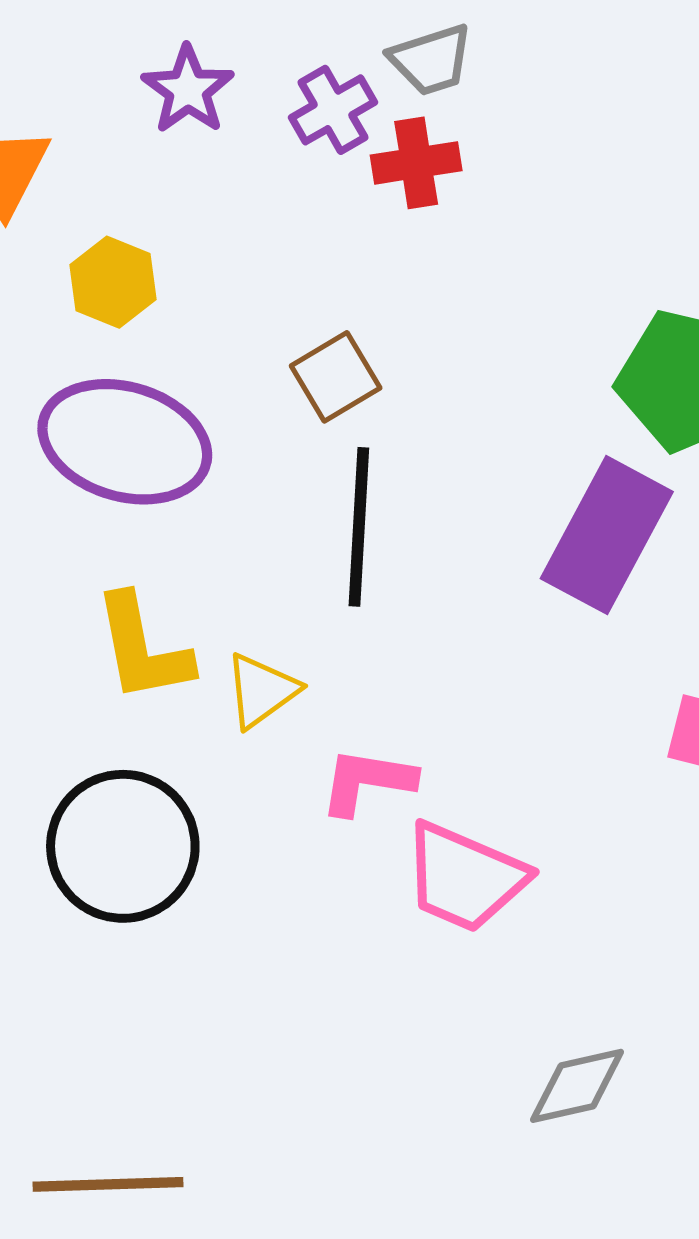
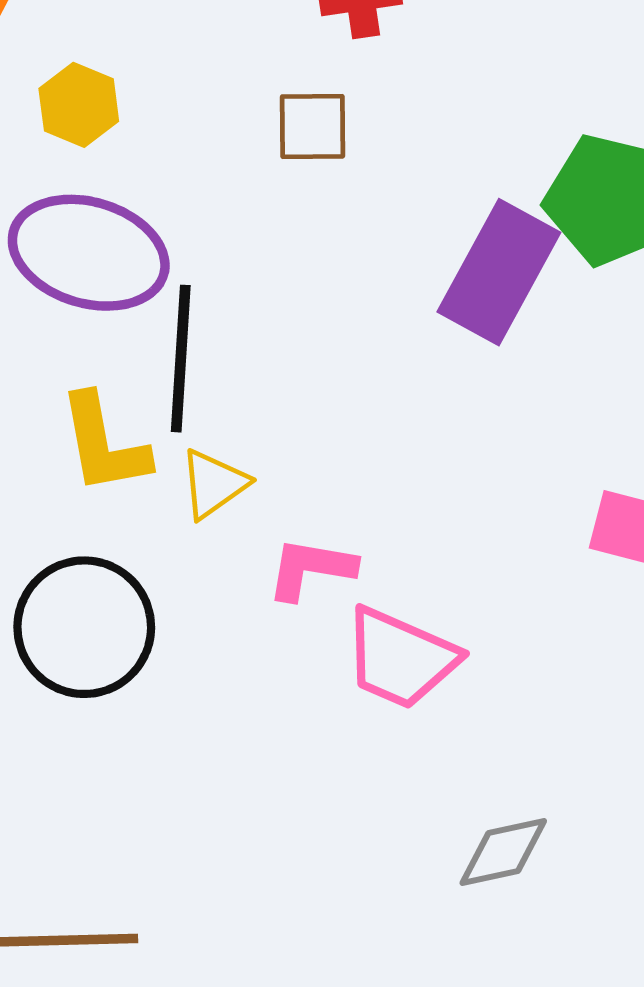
brown square: (336, 377) -> (312, 126), moved, turned 30
black line: (359, 527) -> (181, 359), moved
purple rectangle: (607, 535) -> (499, 272), moved

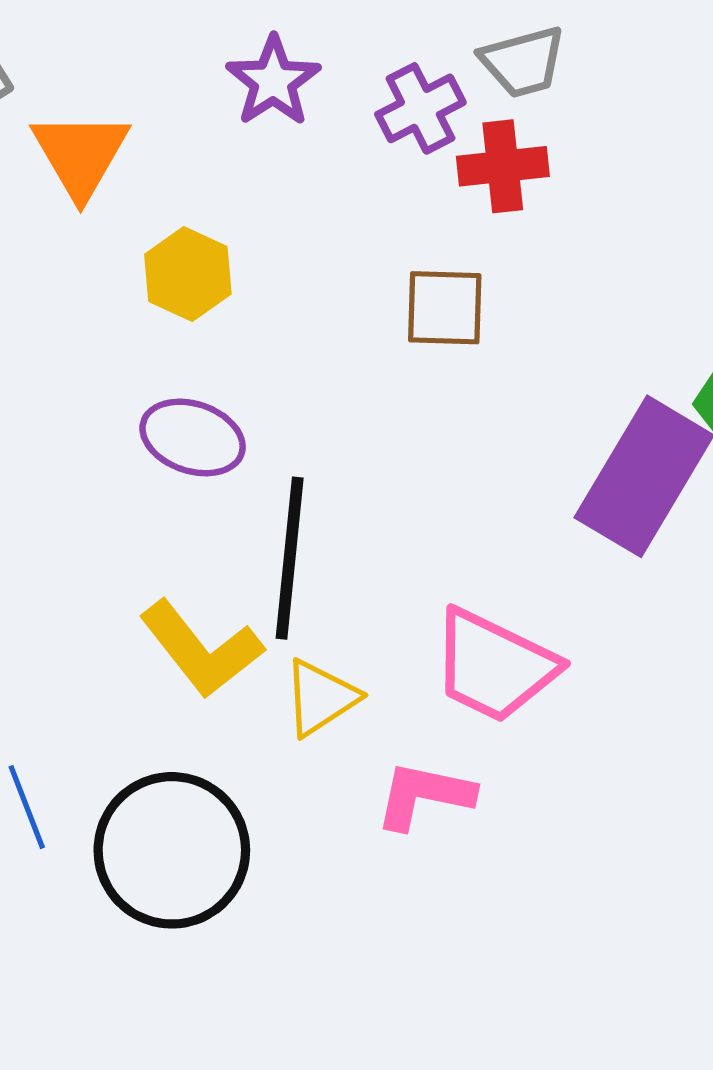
purple ellipse: (89, 253) -> (193, 437), size x0.6
yellow L-shape: (104, 444) -> (201, 649), turned -30
pink trapezoid: (401, 658) -> (494, 666), moved

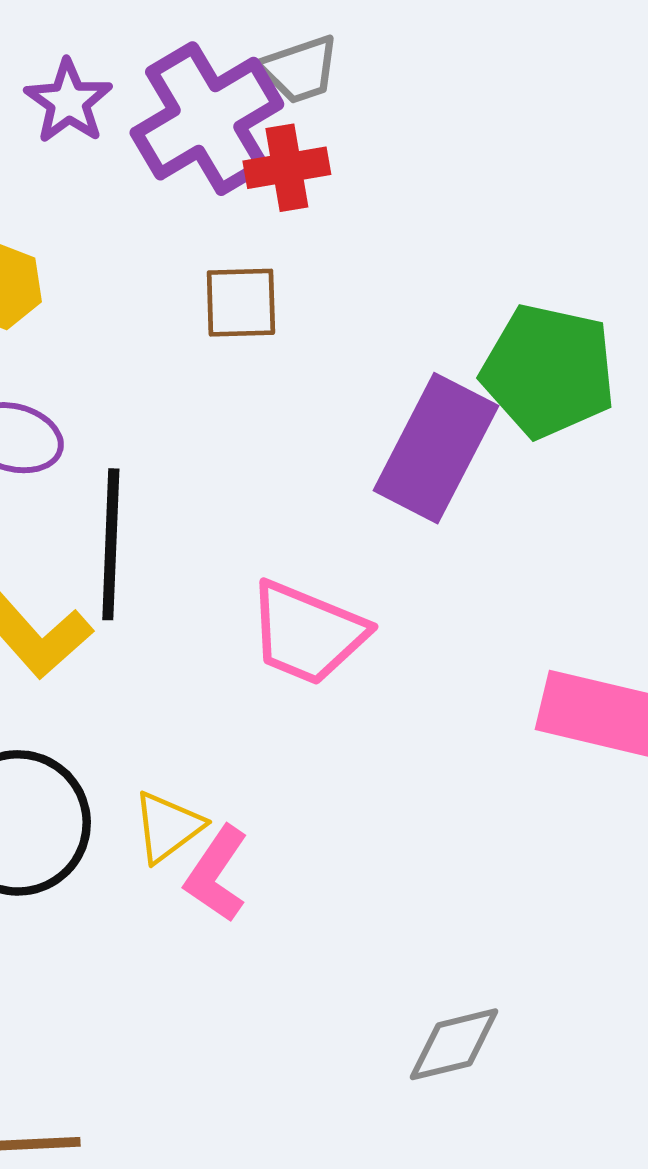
purple cross: (420, 108) -> (207, 119), size x1.8
yellow triangle: (321, 698) -> (168, 827), moved
pink L-shape: (424, 795) -> (217, 874), moved, turned -64

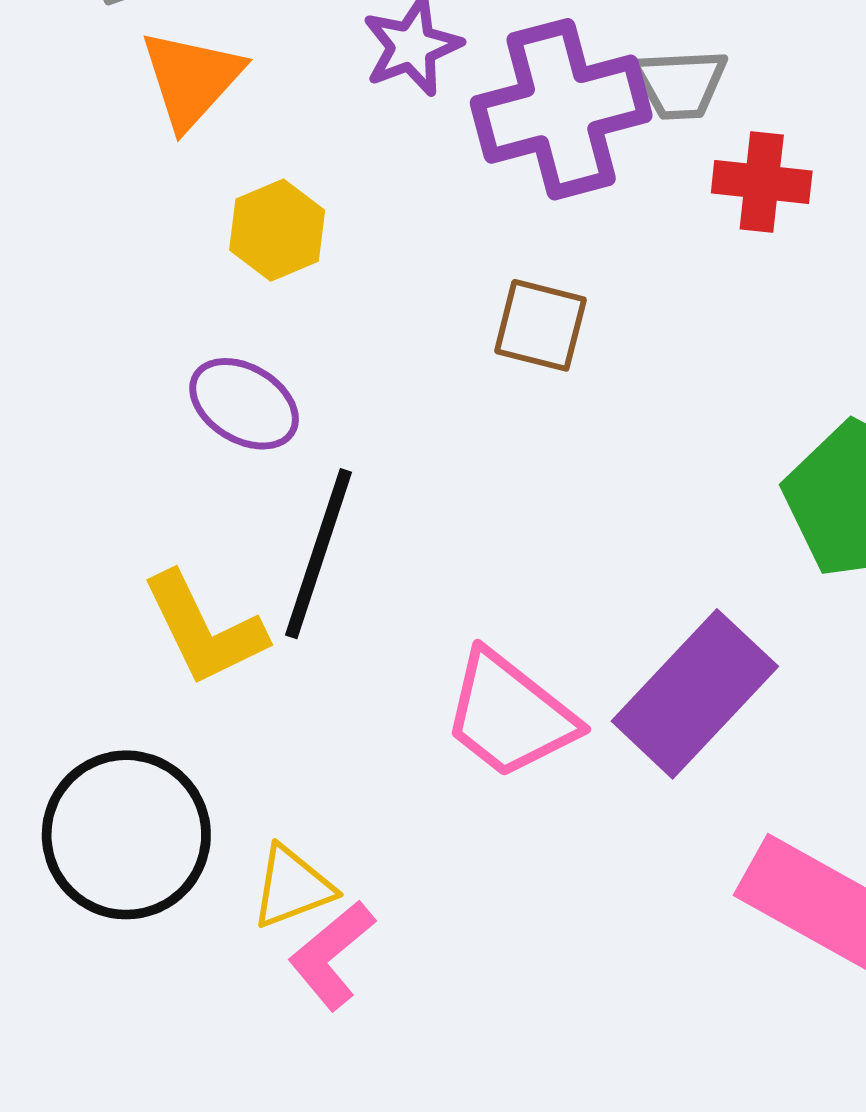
red cross: (287, 168) -> (762, 182), moved
purple rectangle: (436, 448) -> (695, 694), moved

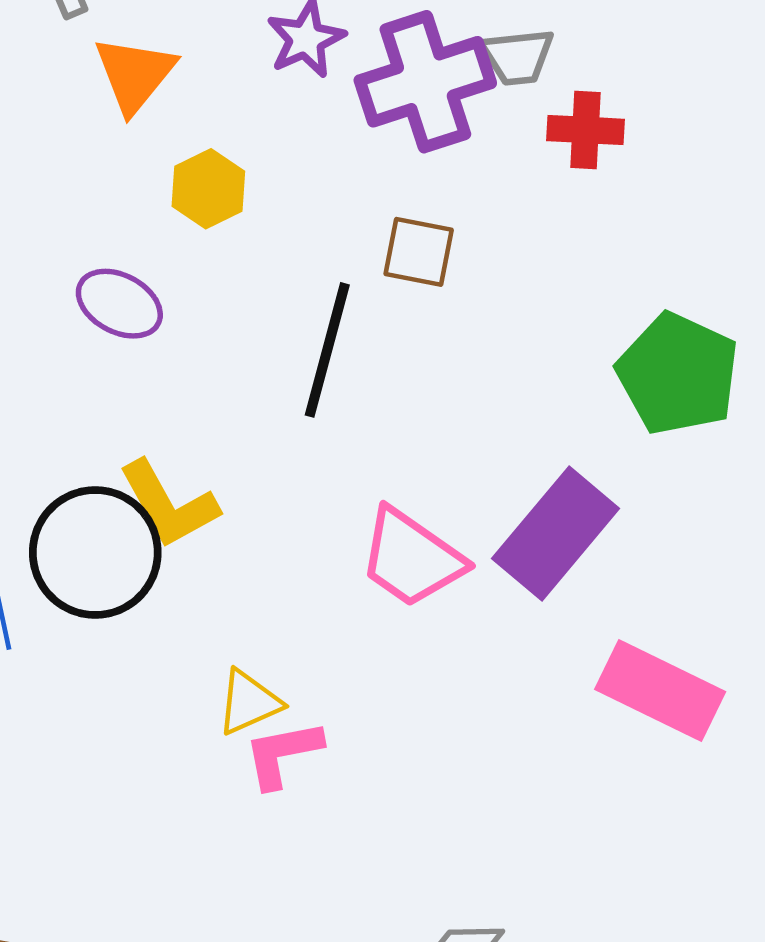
purple ellipse: (244, 404) -> (119, 304), moved
black line: (319, 554) -> (327, 350), moved
black circle: (126, 835) -> (95, 552), moved
pink L-shape: (332, 955) -> (283, 754), turned 32

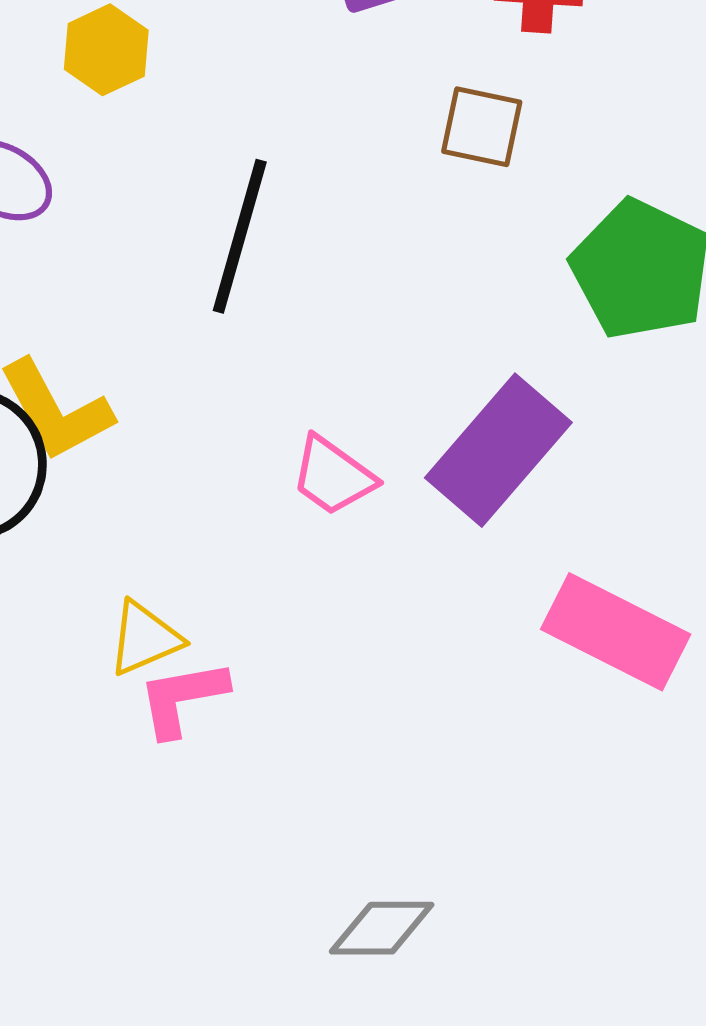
brown square: (419, 252) -> (482, 127), moved
pink trapezoid: (411, 558) -> (333, 476), size x0.7

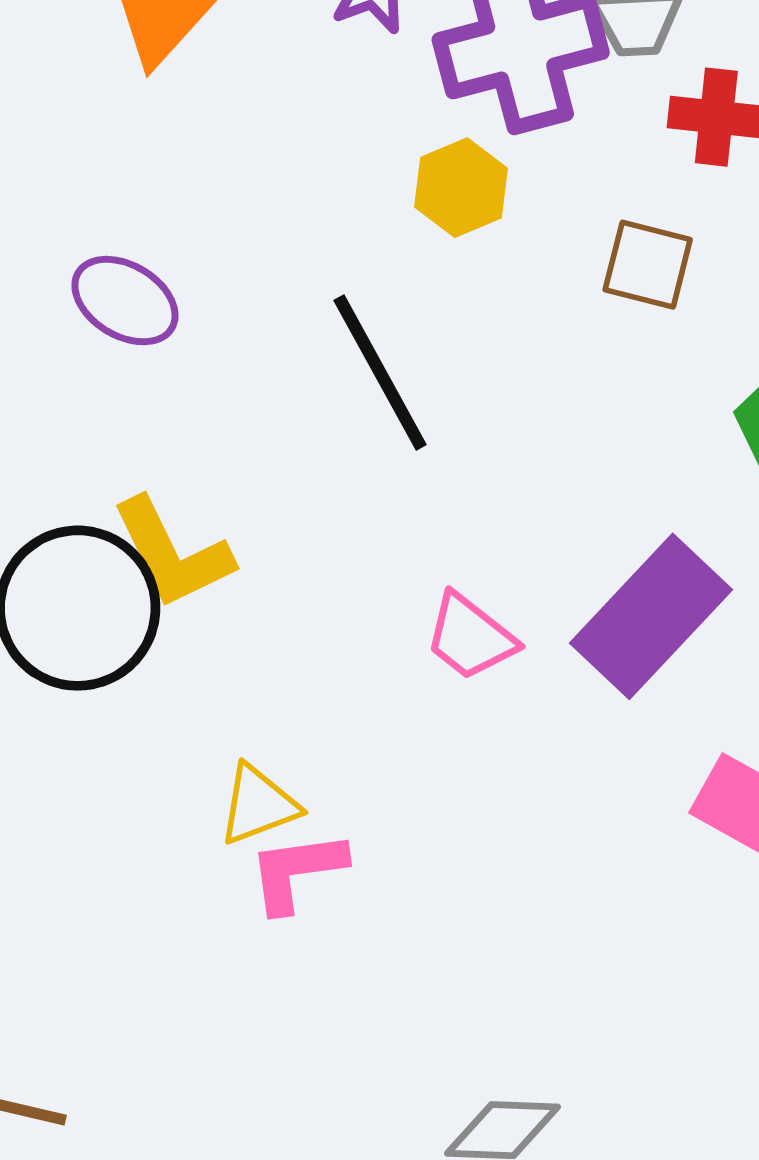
yellow hexagon: (106, 50) -> (461, 188), moved
black line: (240, 236) -> (380, 373), turned -47

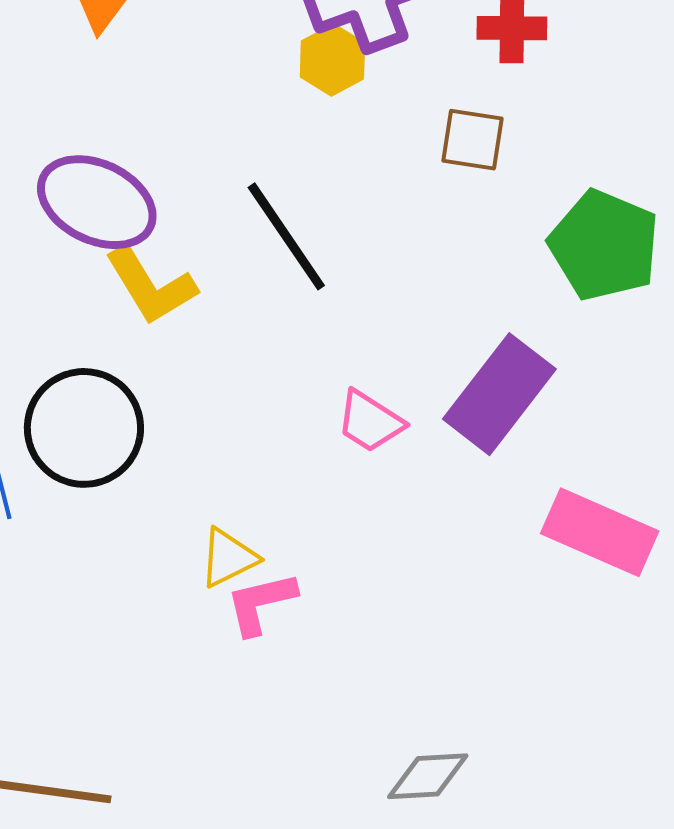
yellow hexagon: (461, 188) -> (332, 60), moved
purple ellipse: (125, 301) -> (97, 202), size x1.5
yellow L-shape: (172, 553) -> (151, 286), moved

